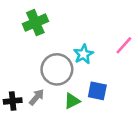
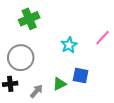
gray circle: (57, 69) -> (21, 58), moved
gray arrow: (37, 97) -> (36, 91), moved

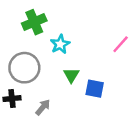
cyan star: (69, 45) -> (60, 44), moved
green triangle: (60, 84) -> (71, 75), moved, turned -32

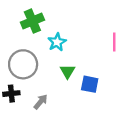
pink line: (121, 44) -> (114, 42), turned -42

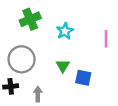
cyan star: (57, 42) -> (65, 31), moved
gray arrow: (41, 102) -> (38, 94), turned -40

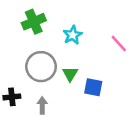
pink line: (106, 39) -> (119, 44), turned -42
gray circle: (22, 59) -> (41, 67), moved

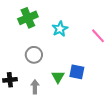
gray circle: (41, 67) -> (34, 55), size x0.7
green triangle: (70, 74) -> (58, 77), moved

